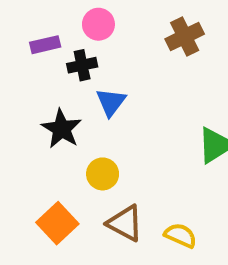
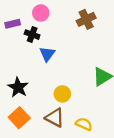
black cross: (82, 65) -> (32, 35), turned 32
black star: (62, 129) -> (18, 87), moved
yellow circle: (103, 174) -> (62, 94), moved

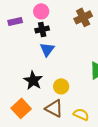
black cross: (32, 35) -> (42, 29), moved, turned -32
black star: (18, 87) -> (33, 80), moved

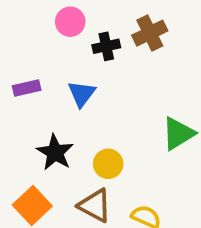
purple rectangle: (15, 21) -> (27, 88), moved
black cross: (42, 29) -> (106, 46), moved

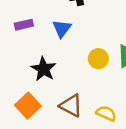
yellow circle: (108, 164) -> (98, 59), moved

